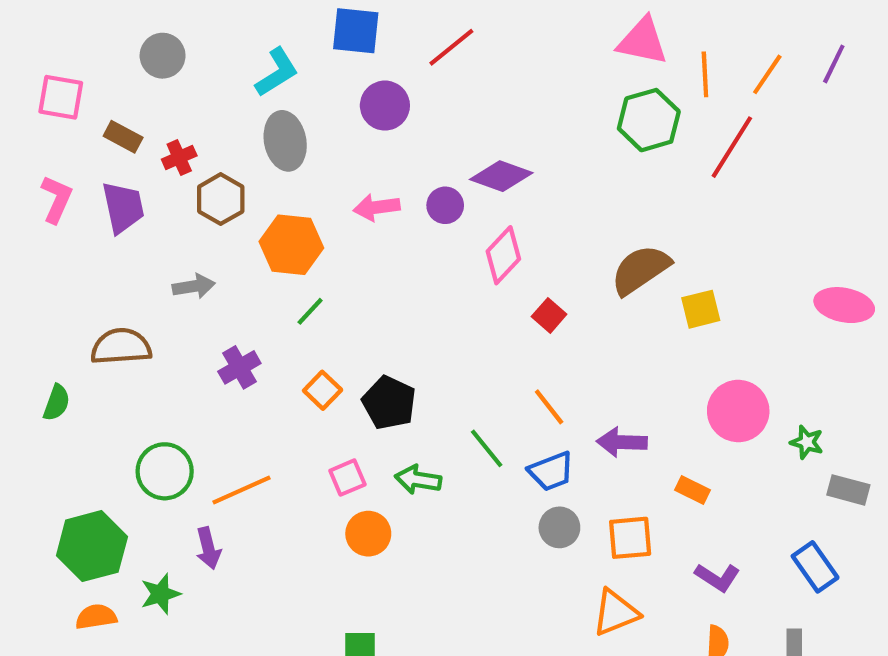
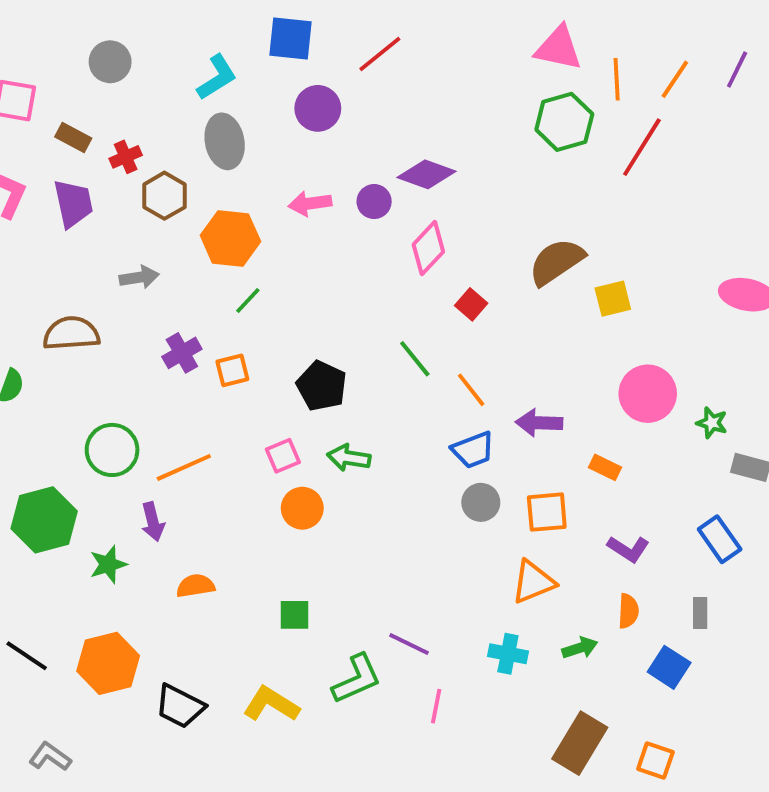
orange square: (323, 390) -> (232, 370), moved, turned 32
green line: (487, 448) -> (415, 359), moved
orange semicircle: (96, 617) -> (195, 586), moved

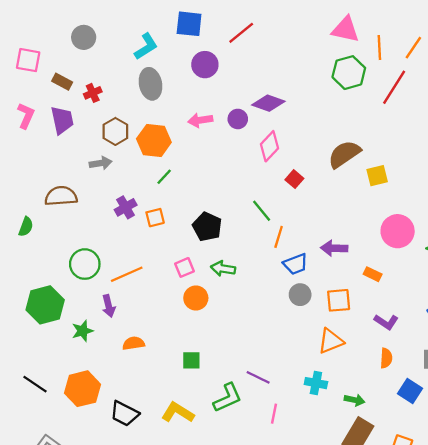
brown hexagon: (164, 196) -> (115, 131), moved
orange line: (471, 390) -> (279, 237), moved, turned 55
green arrow: (580, 648) -> (354, 400), moved, turned 30

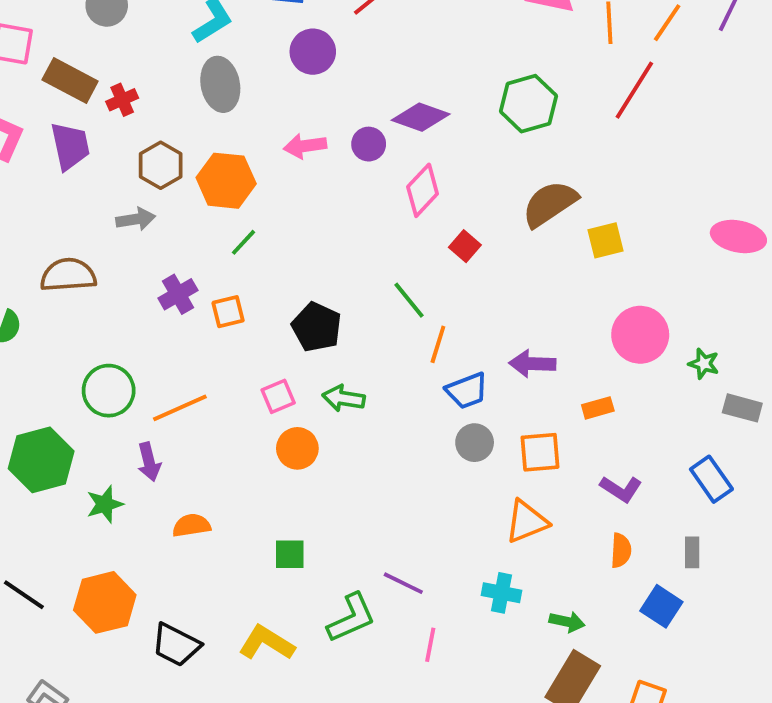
green hexagon: (349, 73) -> (528, 104), moved
brown rectangle: (62, 82) -> (70, 81), size x1.5
orange rectangle: (373, 274) -> (598, 408), turned -42

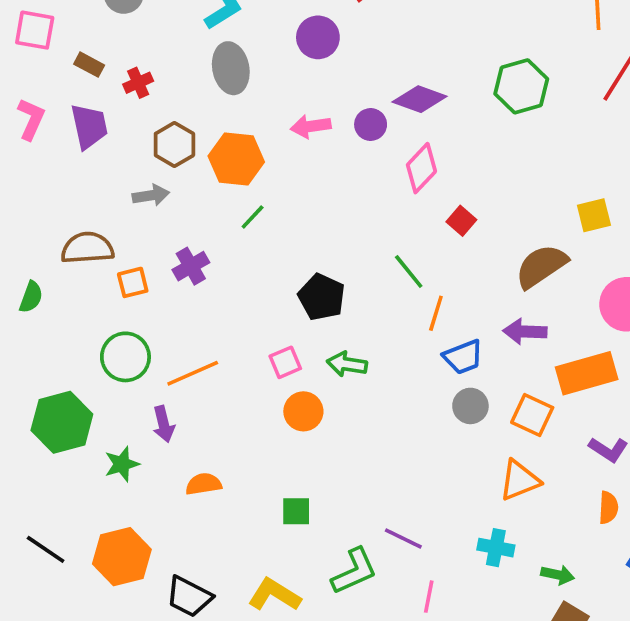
brown rectangle: (70, 81) -> (89, 65), size x0.6
brown semicircle: (550, 204) -> (541, 266), moved
orange square: (228, 312) -> (133, 282), moved
orange rectangle: (598, 408) -> (587, 373), size x2.0
orange square: (540, 452) -> (532, 415), turned 30

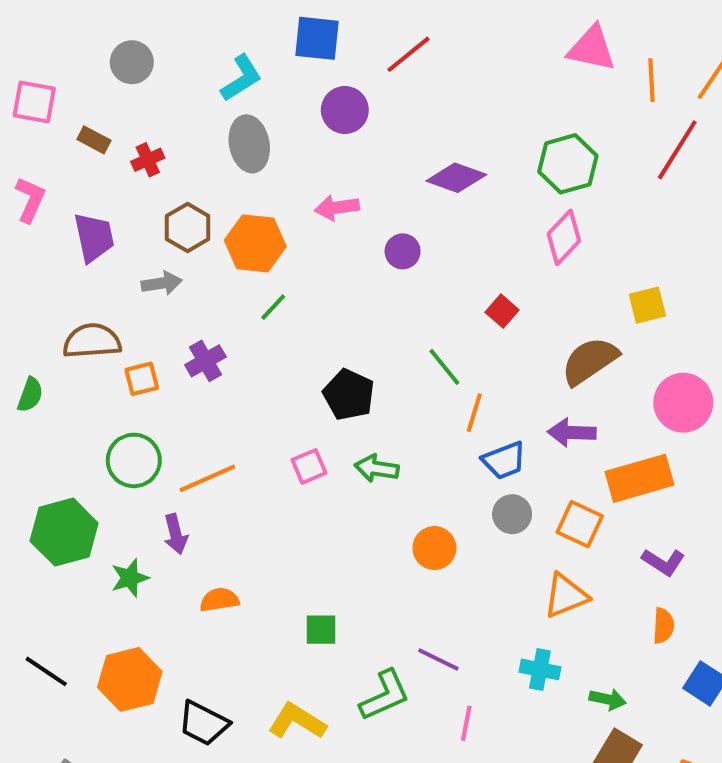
purple circle: (371, 124) -> (403, 251), moved
purple trapezoid: (89, 126) -> (94, 237), moved
pink diamond: (421, 168) -> (564, 237), moved
orange circle: (303, 411) -> (434, 548), moved

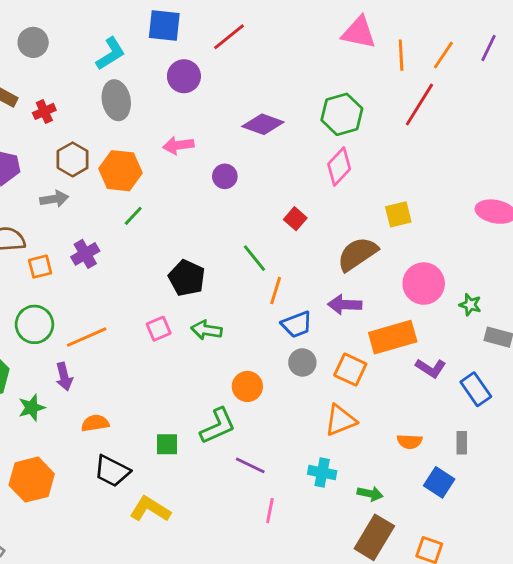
purple L-shape: (663, 562) -> (431, 368), moved
orange semicircle: (663, 626) -> (410, 441), turned 90
green L-shape: (385, 695) -> (218, 426), moved
black trapezoid: (203, 723) -> (112, 471), moved

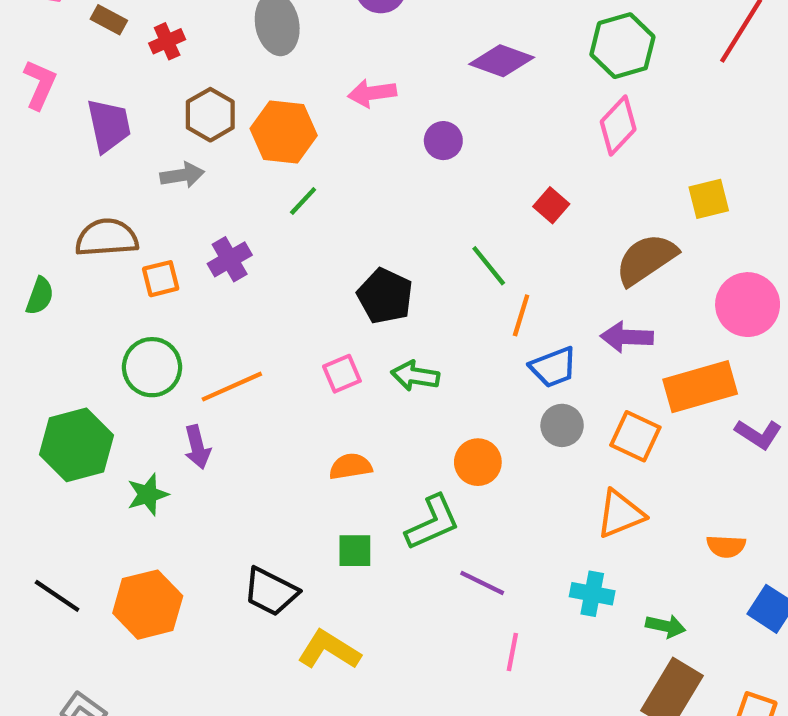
orange semicircle: (95, 423) -> (351, 466), moved

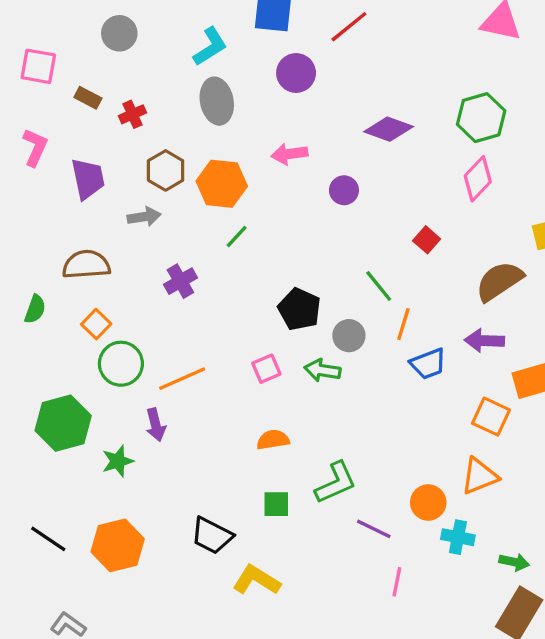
orange square: (161, 279) -> (96, 324), moved, turned -32
gray circle: (562, 425) -> (349, 336), moved
orange circle: (478, 462) -> (428, 502), moved

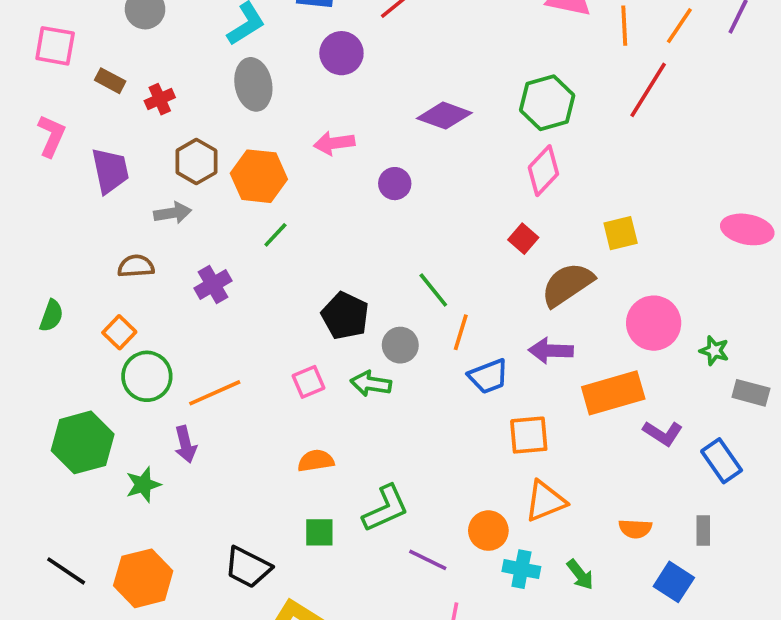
red square: (427, 240) -> (523, 239), moved
brown semicircle: (86, 265) -> (136, 266), moved, size x0.7
orange square: (491, 417) -> (529, 435), moved, turned -30
green arrow: (514, 562) -> (580, 575), moved, turned 40

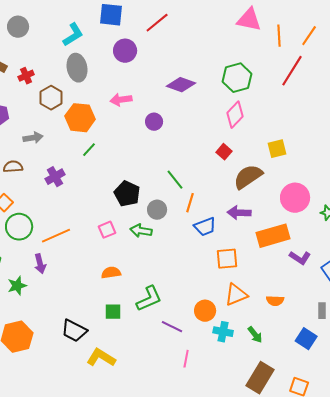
brown hexagon: (196, 162) -> (51, 98), moved
orange semicircle: (635, 529) -> (275, 301), moved

